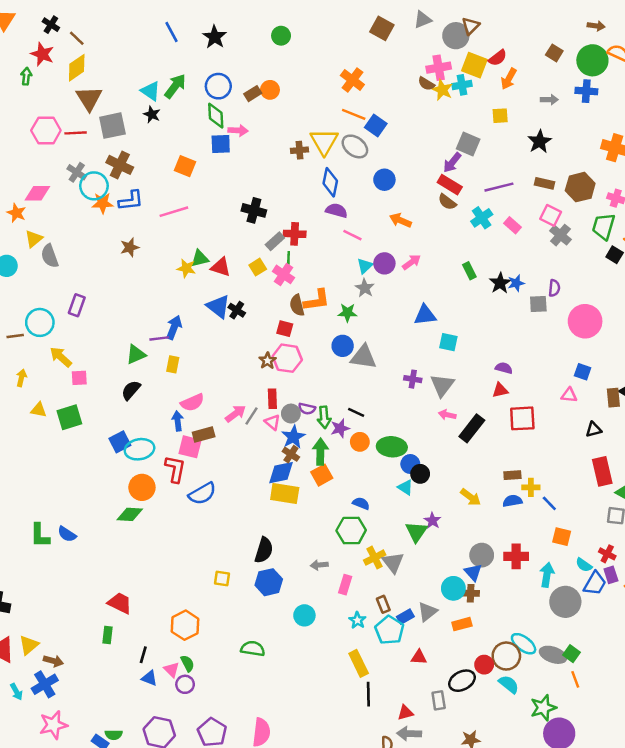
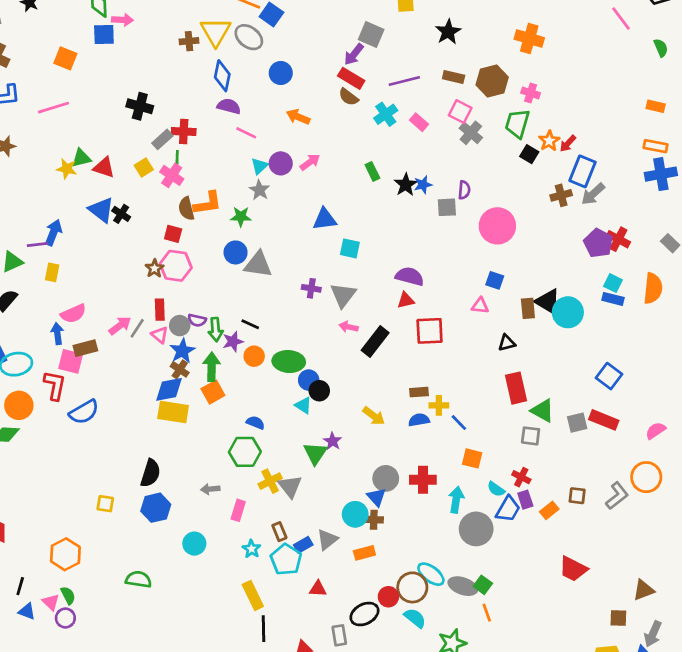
purple semicircle: (504, 368) -> (410, 276), size x1.5

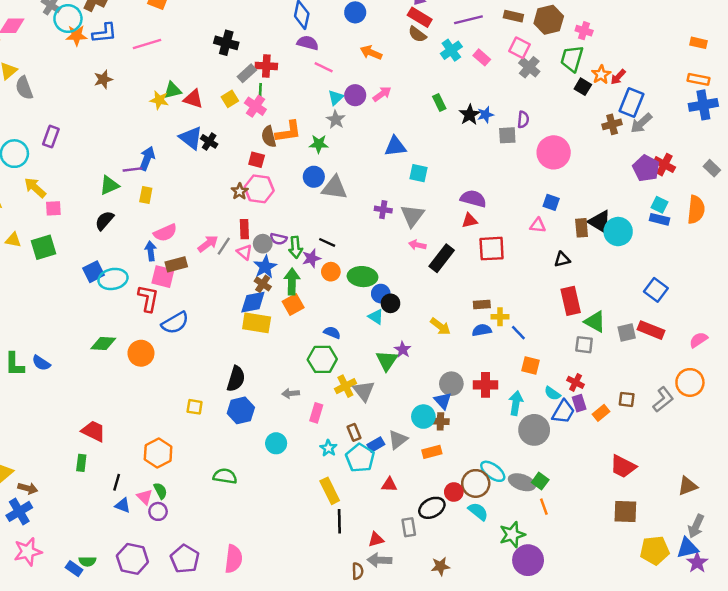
orange circle: (19, 405) -> (141, 353), moved
brown square: (618, 618) -> (625, 511), moved, size x1.5

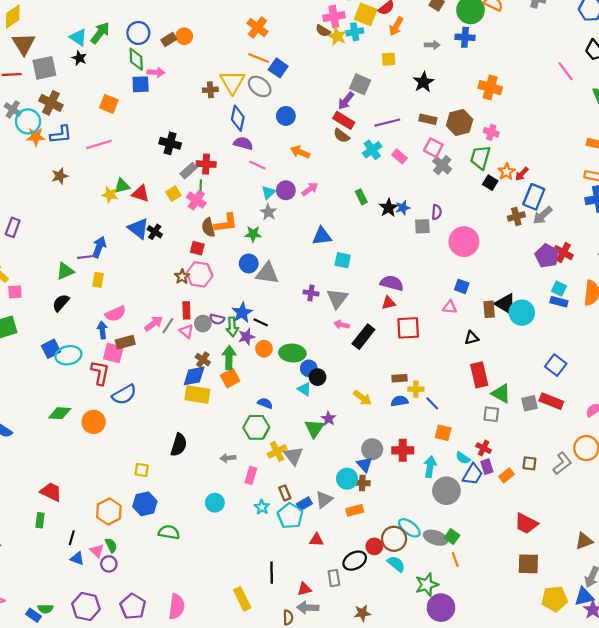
blue star: (265, 267) -> (242, 313), moved
blue hexagon: (241, 410) -> (145, 504), moved
yellow rectangle: (330, 491) -> (242, 599), moved

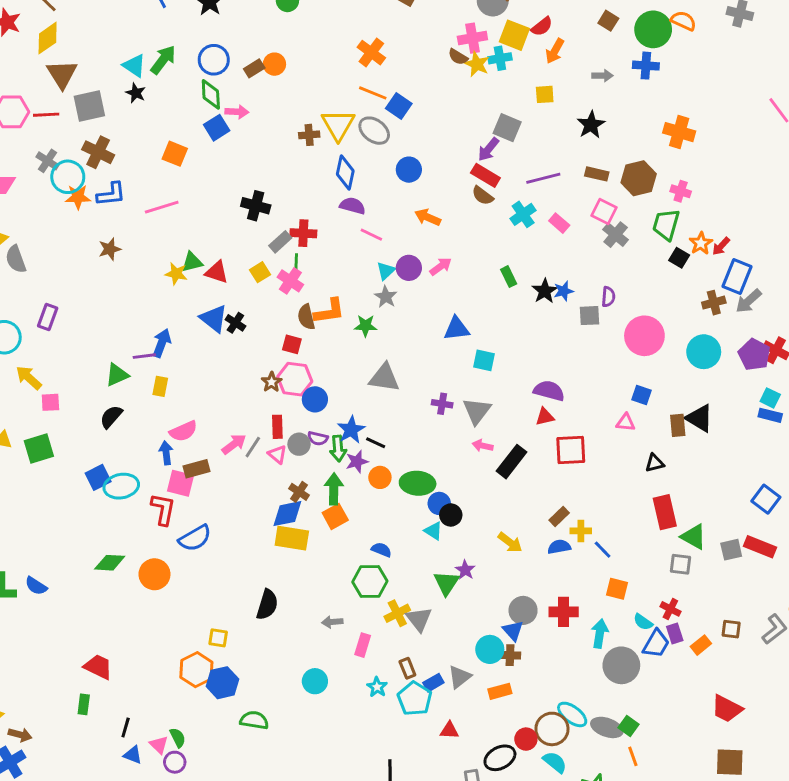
blue square: (141, 84) -> (217, 128), turned -30
blue circle: (249, 263) -> (315, 399), moved
cyan circle: (522, 313) -> (704, 352), moved
brown rectangle: (399, 378) -> (559, 516), turned -40
orange hexagon: (109, 511) -> (196, 670), moved

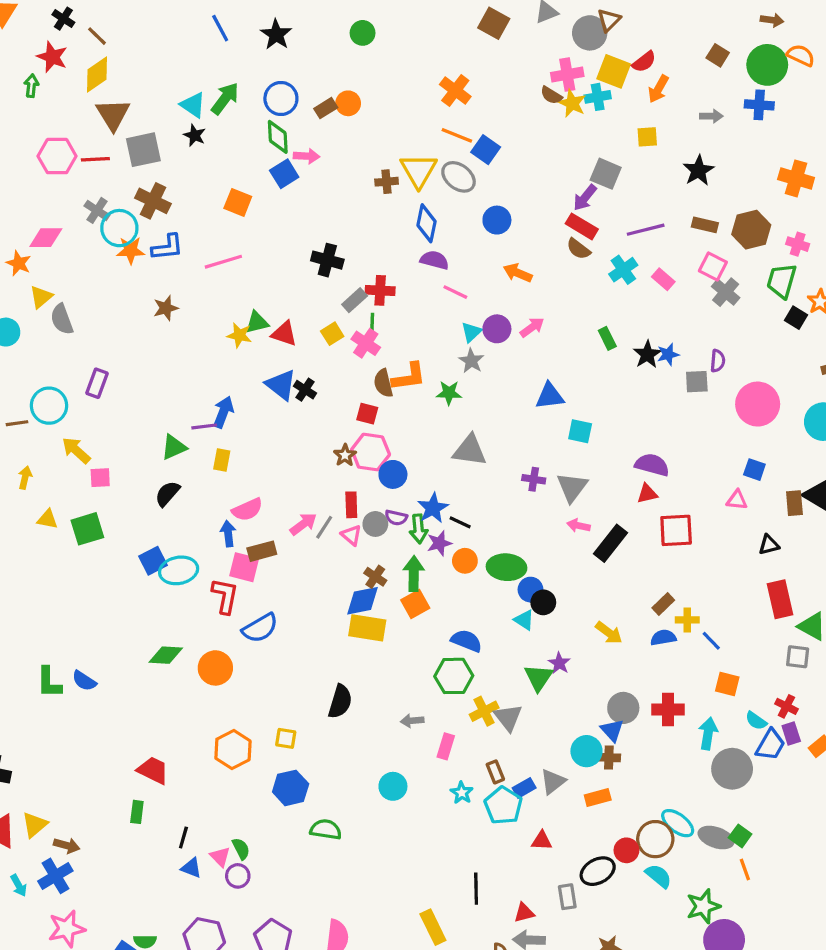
blue semicircle: (381, 550) -> (467, 641), size x1.4
orange hexagon: (196, 670) -> (233, 750), moved

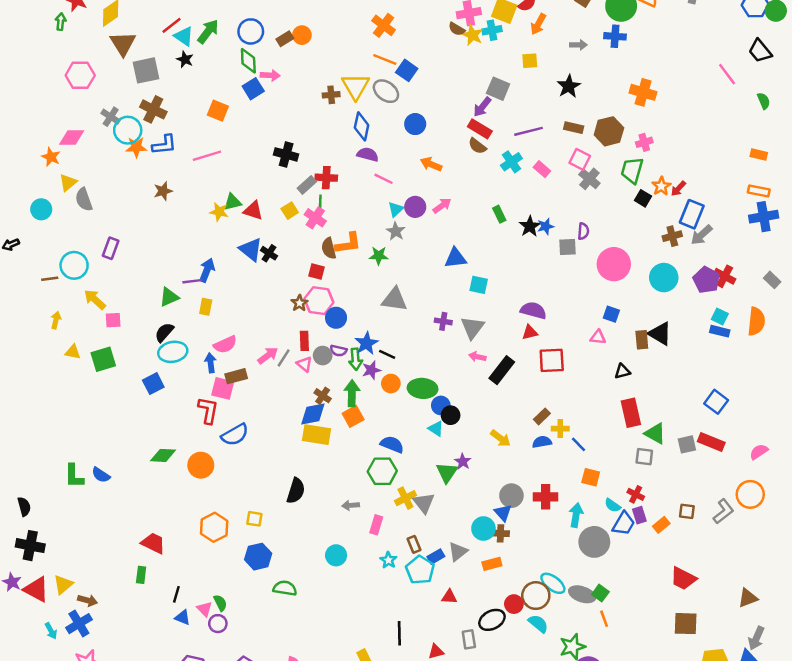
red line: (95, 159) -> (172, 25), moved, turned -35
pink cross: (798, 244) -> (644, 142), turned -35
cyan ellipse: (179, 570) -> (173, 352), moved

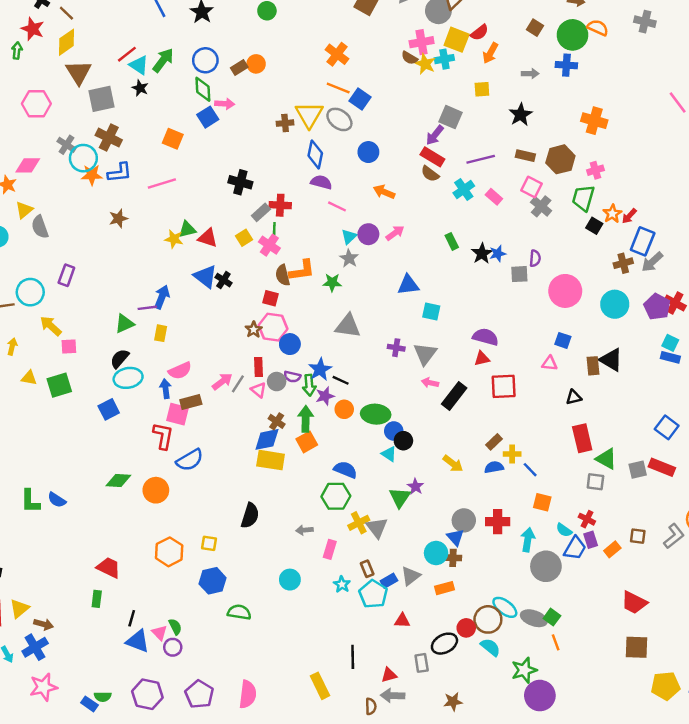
blue triangle: (183, 617) -> (138, 641), size x1.5

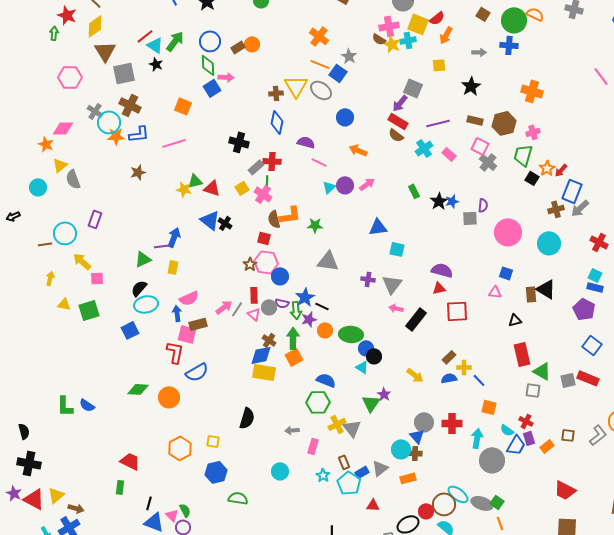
blue diamond: (315, 154) -> (277, 122), moved
gray star: (349, 258) -> (349, 56), moved
purple pentagon: (657, 307) -> (584, 309), moved

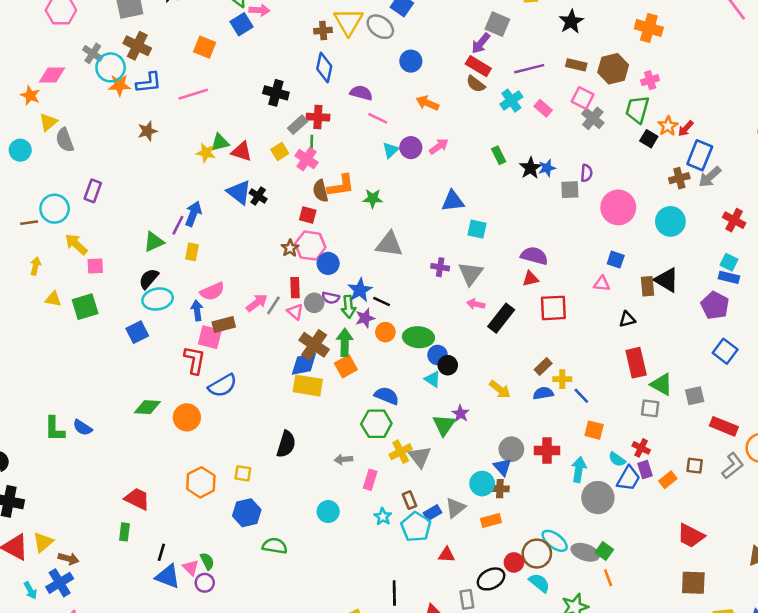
purple line: (162, 246) -> (178, 225), turned -56
brown cross: (269, 340) -> (314, 345), size x1.6
red rectangle: (588, 378) -> (724, 426), moved

